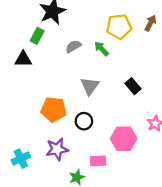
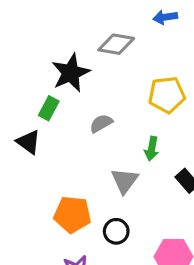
green arrow: (101, 49) -> (152, 149), moved, turned -126
black triangle: (23, 59) -> (29, 142), turned 36

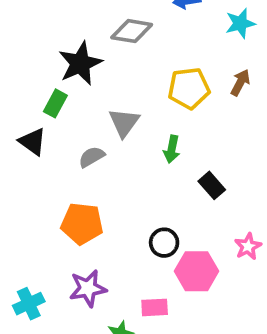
gray semicircle: (101, 123) -> (92, 157), moved
gray triangle: (125, 181) -> (124, 123), moved
black circle: (116, 231) -> (164, 243), moved

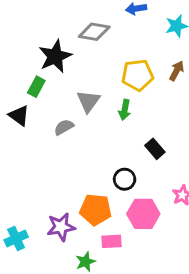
green arrow: (172, 149) -> (125, 110), moved
orange pentagon: (82, 224) -> (96, 210), moved
black circle: (164, 243) -> (125, 179), moved

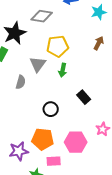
yellow pentagon: (138, 75) -> (58, 46), moved
gray semicircle: (64, 127) -> (21, 82), turned 136
black circle: (125, 179) -> (51, 109), moved

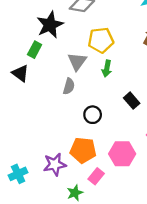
gray semicircle: (21, 82) -> (69, 86), moved
pink rectangle: (54, 161) -> (96, 176), turned -48

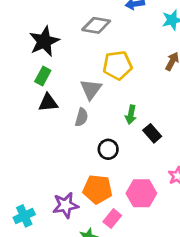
black star: (50, 25) -> (44, 41), moved
green arrow: (107, 69) -> (131, 115), moved
black triangle: (20, 73) -> (48, 103), moved, turned -42

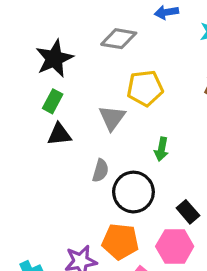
gray semicircle: (82, 117) -> (100, 171), moved
black rectangle: (152, 133) -> (188, 212), moved
black circle: (108, 149) -> (133, 192), size x1.6

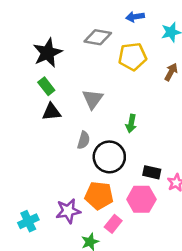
yellow pentagon: (145, 88) -> (132, 57), moved
green rectangle: (53, 101) -> (46, 86), turned -66
black rectangle: (188, 212) -> (152, 172), turned -36

